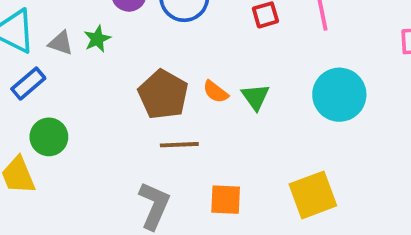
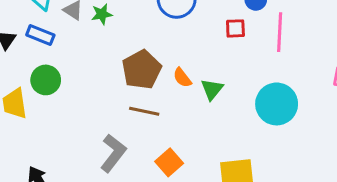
blue rectangle: (28, 84) -> (40, 35), turned 48
orange square: (226, 200) -> (169, 162), turned 32

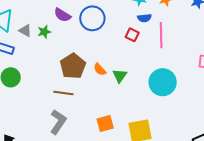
red square: (235, 28) -> (132, 35), turned 32
brown line: (144, 111) -> (63, 93), moved
orange square: (169, 162) -> (105, 124), moved, turned 30

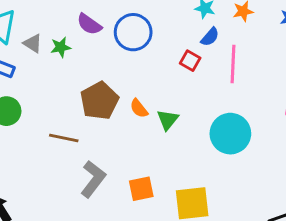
blue semicircle: (144, 18) -> (210, 37), turned -48
brown line: (63, 93) -> (64, 138), moved
gray L-shape: (58, 122) -> (93, 179), moved

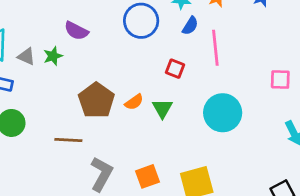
blue circle: (133, 32) -> (141, 21), moved
red square: (190, 61) -> (175, 69), moved
orange semicircle: (139, 108) -> (134, 102), turned -78

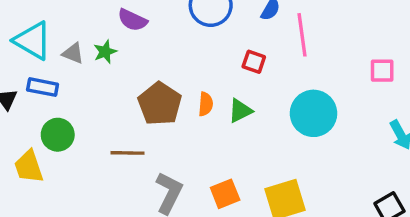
orange semicircle: (134, 102) -> (206, 104), turned -48
green triangle: (162, 108) -> (240, 111), turned 35

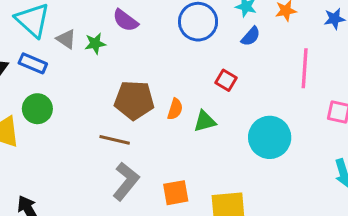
pink line: (302, 35) -> (305, 68), moved
brown pentagon: (160, 104) -> (134, 100), turned 30
brown line: (127, 153) -> (115, 140), moved

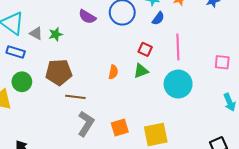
purple semicircle: (125, 20) -> (87, 17), moved
pink line: (305, 68) -> (178, 47), moved
brown pentagon: (134, 100) -> (59, 72), moved
green triangle: (205, 121) -> (141, 71), moved

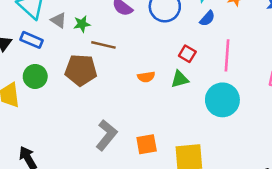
orange semicircle: (113, 72) -> (146, 77), turned 64
brown line: (75, 97) -> (103, 45), moved

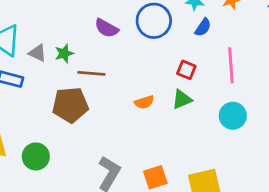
green circle: (35, 76) -> (36, 156), moved
cyan circle: (222, 100) -> (233, 116), size x0.7

